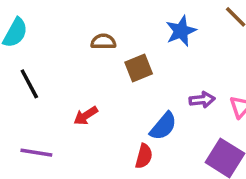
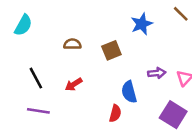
brown semicircle: (103, 42) -> (72, 44), moved
black line: (29, 84) -> (36, 78), moved
blue semicircle: (163, 126) -> (129, 92), turned 125

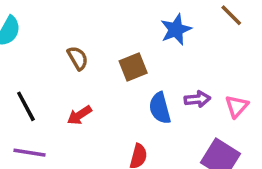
brown semicircle: (72, 44) -> (78, 58), turned 60
blue semicircle: (129, 92) -> (160, 108), moved

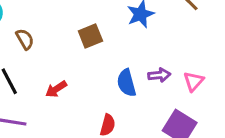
brown semicircle: (78, 58) -> (25, 39), moved
brown square: (133, 67) -> (90, 36), moved

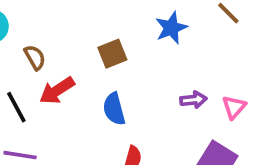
blue semicircle: (126, 83) -> (114, 109), moved
red arrow: (56, 89) -> (57, 91), moved, size x1.4

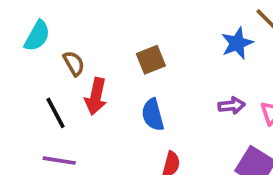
blue star: (171, 28) -> (237, 43), moved
red arrow: (57, 91) -> (96, 96), turned -45

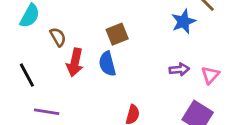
black line: (56, 113) -> (27, 75), moved
blue semicircle: (153, 115) -> (107, 64), moved

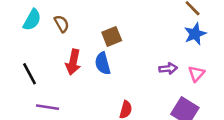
blue star: (183, 21) -> (195, 34), moved
brown semicircle: (58, 37) -> (62, 24), moved

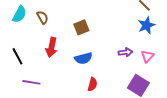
blue semicircle: (103, 63) -> (83, 58), moved, turned -90

